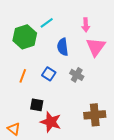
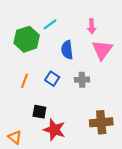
gray cross: (77, 75) -> (82, 80), turned -32

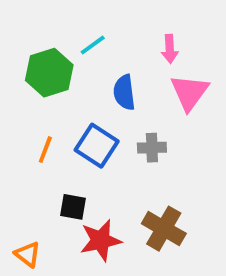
blue square: (52, 79) -> (97, 146), size x1.5
brown cross: (101, 122) -> (164, 229), moved, turned 35
red star: (54, 130) -> (101, 240), turned -30

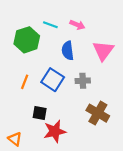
cyan line: (93, 45) -> (50, 25), turned 56
pink arrow: (170, 49) -> (77, 25), moved, turned -64
brown cross: (164, 229) -> (98, 113), moved

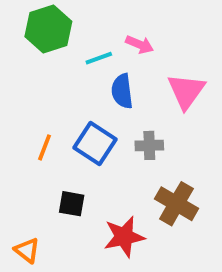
cyan line: (50, 25) -> (99, 58), moved, turned -40
green hexagon: (27, 40) -> (48, 29), moved
red star: (55, 131) -> (124, 237), moved

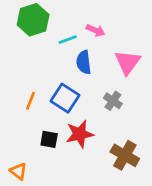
gray cross: (149, 145) -> (113, 101), moved, turned 36
brown cross: (176, 204) -> (125, 155), moved
red star: (124, 237) -> (80, 134), moved

